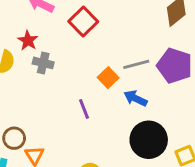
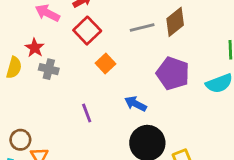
gray line: (136, 64) -> (142, 28), moved
orange square: (108, 78) -> (105, 64), moved

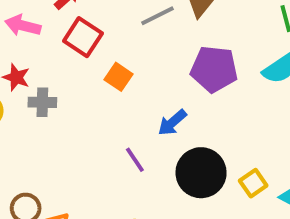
blue arrow: (135, 104) -> (172, 123), turned -55
purple line: (87, 113) -> (135, 160), moved

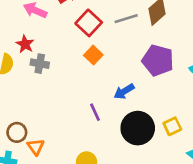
red square: (83, 37) -> (89, 23), moved
yellow square: (253, 183) -> (172, 126), moved

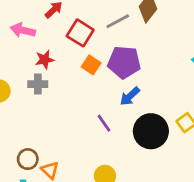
red star: (25, 44) -> (45, 60), moved, turned -30
purple pentagon: (158, 60) -> (124, 62), moved

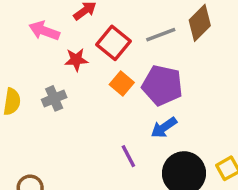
red star: (45, 60) -> (76, 60), moved
gray cross: (38, 84) -> (54, 98), turned -30

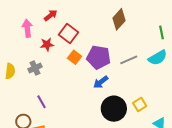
pink arrow: (44, 31) -> (27, 28), turned 66
gray line: (161, 35) -> (129, 60), moved
purple line: (128, 156) -> (41, 102), moved

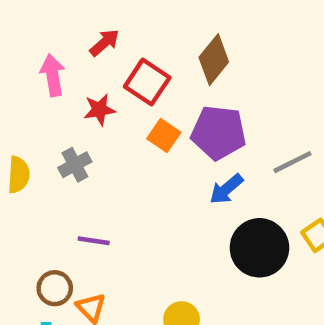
brown diamond: (119, 19) -> (214, 60), moved
gray line: (129, 60) -> (292, 162), moved
purple line: (41, 102) -> (94, 241), turned -48

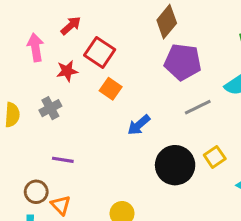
brown diamond: (214, 60) -> (167, 22), moved
purple pentagon: (219, 133) -> (183, 62), moved
blue arrow: (226, 189) -> (139, 125), moved

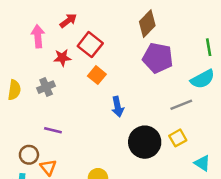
gray line: (198, 107) -> (181, 105), moved
blue arrow: (139, 125) -> (118, 107), turned -66

